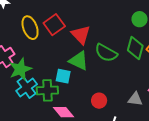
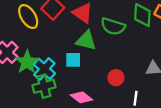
cyan cross: (27, 88) -> (44, 69), moved
green cross: (47, 90) -> (44, 86), moved

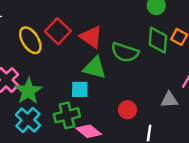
cyan cross: (44, 69) -> (28, 120), moved
green cross: (44, 86) -> (67, 115), moved

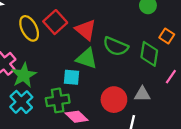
green diamond: (158, 40) -> (149, 54), moved
gray triangle: (169, 100) -> (142, 94), moved
red circle: (127, 110) -> (114, 100), size x1.5

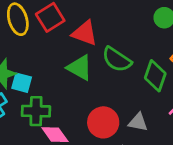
red triangle: (86, 30) -> (85, 33), turned -30
cyan square: (71, 77) -> (22, 83), moved

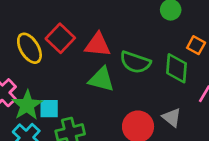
gray triangle: (138, 122) -> (172, 117), turned 42

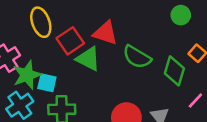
red square: (60, 38) -> (70, 41), moved
green triangle: (101, 79) -> (88, 59), moved

